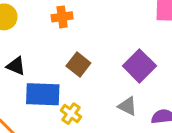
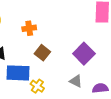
orange cross: (62, 17) -> (29, 28), moved

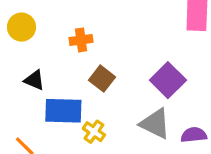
gray triangle: (76, 81) -> (155, 124), size x1.5

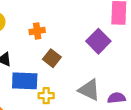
purple square: (168, 80) -> (98, 41), moved
yellow cross: (94, 132) -> (46, 96), turned -35

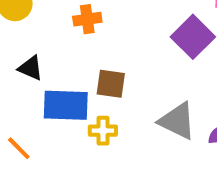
brown square: (52, 58) -> (111, 84), moved, turned -30

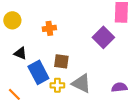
blue rectangle: (66, 105) -> (38, 72), turned 60
gray triangle: (177, 121) -> (81, 83), moved

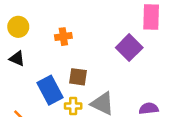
black triangle: (20, 53) -> (17, 58), moved

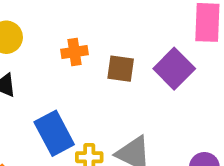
brown square: (78, 77) -> (121, 69), moved

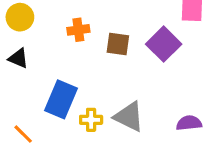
blue rectangle: (54, 133) -> (61, 99), turned 51

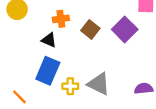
brown square: (118, 44) -> (90, 29), turned 30
black triangle: (18, 58) -> (49, 40), moved

